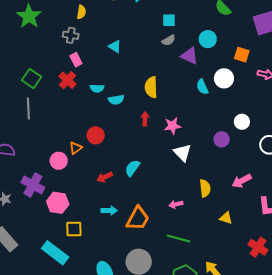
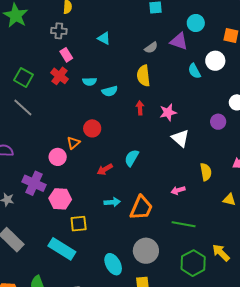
gray semicircle: (169, 40) -> (151, 48), moved
gray line: (28, 108) -> (23, 107), turned -40

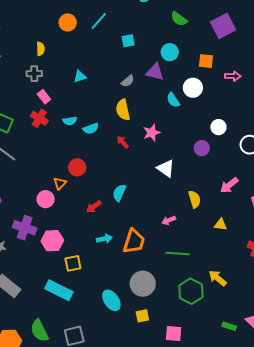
cyan triangle: (104, 38) -> (80, 76), turned -40
red arrow: (140, 108) -> (123, 142), turned -32
pink star: (168, 112) -> (152, 133), moved

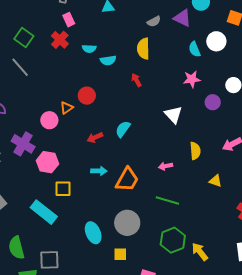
pink star: (152, 133) -> (192, 79), moved
yellow arrow: (218, 278) -> (200, 252), moved

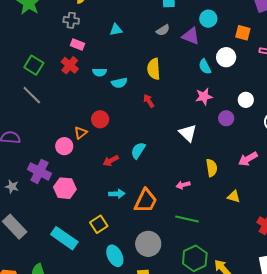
pink rectangle: (69, 20) -> (77, 45), turned -40
gray semicircle: (154, 21) -> (163, 30), moved
yellow square: (63, 189) -> (99, 224), moved, turned -30

